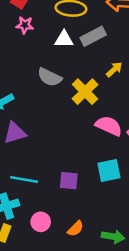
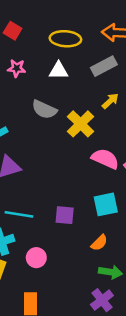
pink star: (25, 25) -> (17, 68), moved
gray rectangle: (93, 36) -> (104, 66), moved
orange semicircle: (76, 229) -> (99, 243), moved

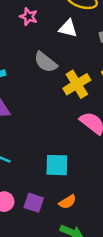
cyan square: (106, 204) -> (57, 165), moved
purple square: (65, 215) -> (34, 203), moved

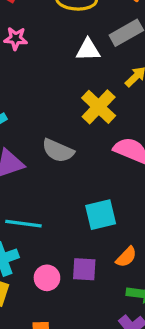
white triangle: (68, 28) -> (88, 50), moved
gray semicircle: (46, 62) -> (58, 151), moved

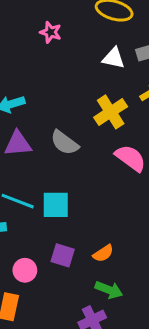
cyan square: (101, 215) -> (56, 205), moved
pink circle: (47, 278) -> (25, 270), moved

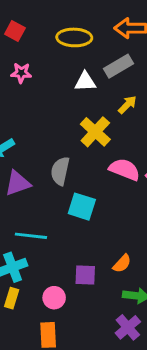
gray semicircle: (65, 143) -> (60, 171), turned 80
cyan square: (56, 205) -> (82, 207), moved, turned 32

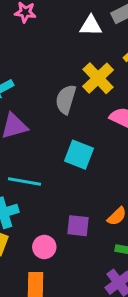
gray semicircle: (60, 171) -> (66, 99), moved

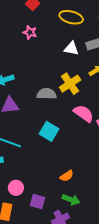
gray semicircle: (66, 99) -> (47, 94), turned 66
purple square: (78, 226) -> (37, 202), moved

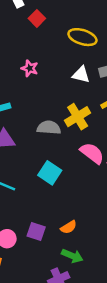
pink star: (30, 32) -> (30, 68), moved
purple square: (37, 202) -> (36, 231), moved

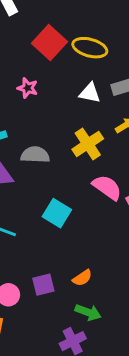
red square: (37, 18) -> (50, 42), moved, size x1.6
gray semicircle: (49, 128) -> (35, 155), moved
purple square: (36, 231) -> (43, 285), turned -30

